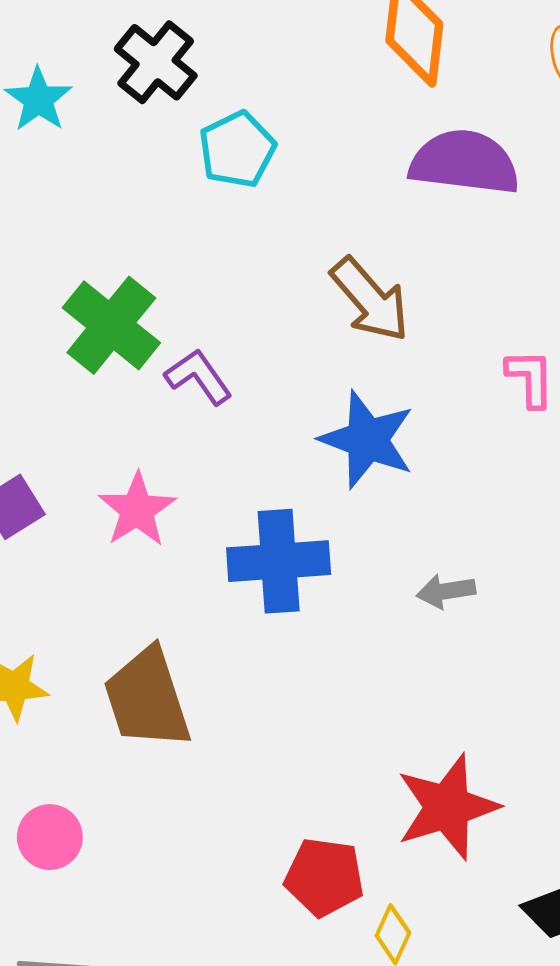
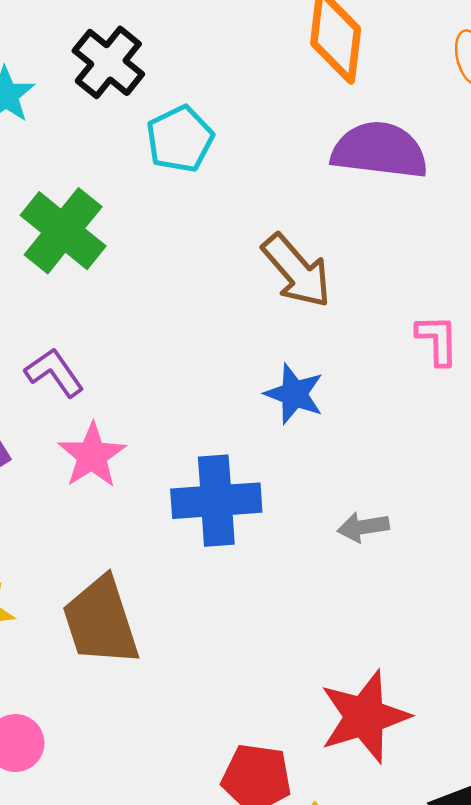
green cross: (111, 325) -> (63, 231), moved
purple L-shape: (199, 377) -> (54, 373), moved
blue star: (367, 440) -> (294, 394), size x0.7

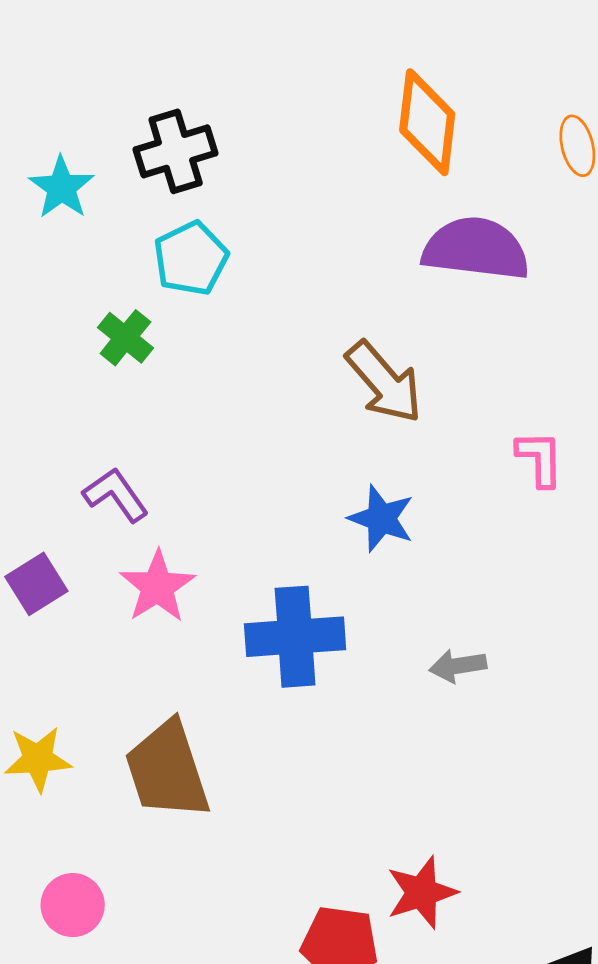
black cross: (108, 62) -> (176, 151), turned 34
cyan pentagon: (180, 139) -> (191, 258), moved
green cross: (63, 231) -> (125, 338), size x0.6
red star: (364, 717) -> (422, 893), moved, size x0.7

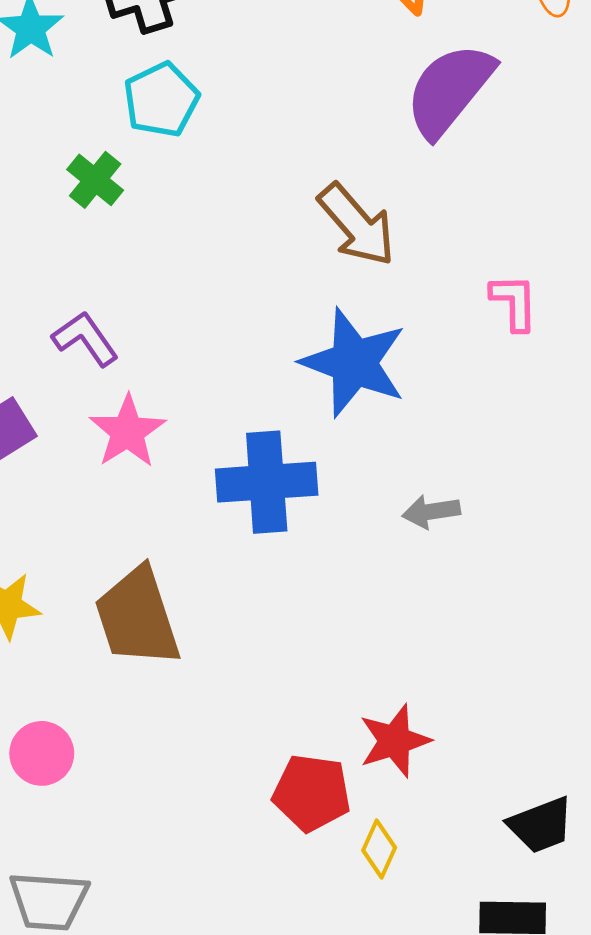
purple semicircle: (476, 249) -> (449, 90), turned -58
blue star: (381, 518) -> (354, 363), size x1.6

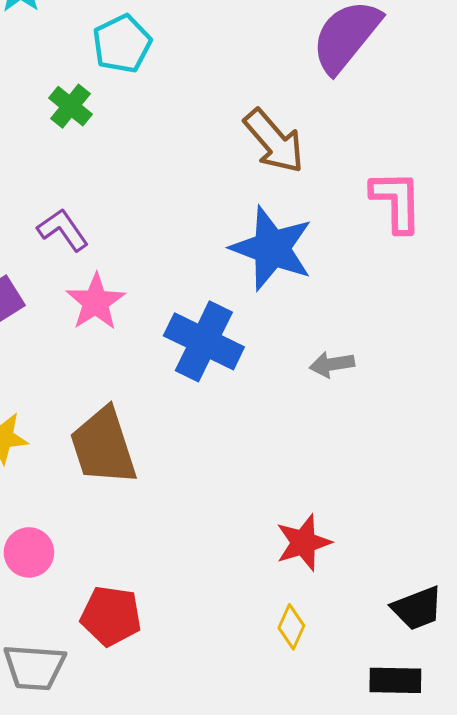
pink L-shape: (514, 302) -> (396, 201), size x1.4
blue cross: (267, 482) -> (204, 341), turned 30
red pentagon: (312, 793) -> (111, 616), moved

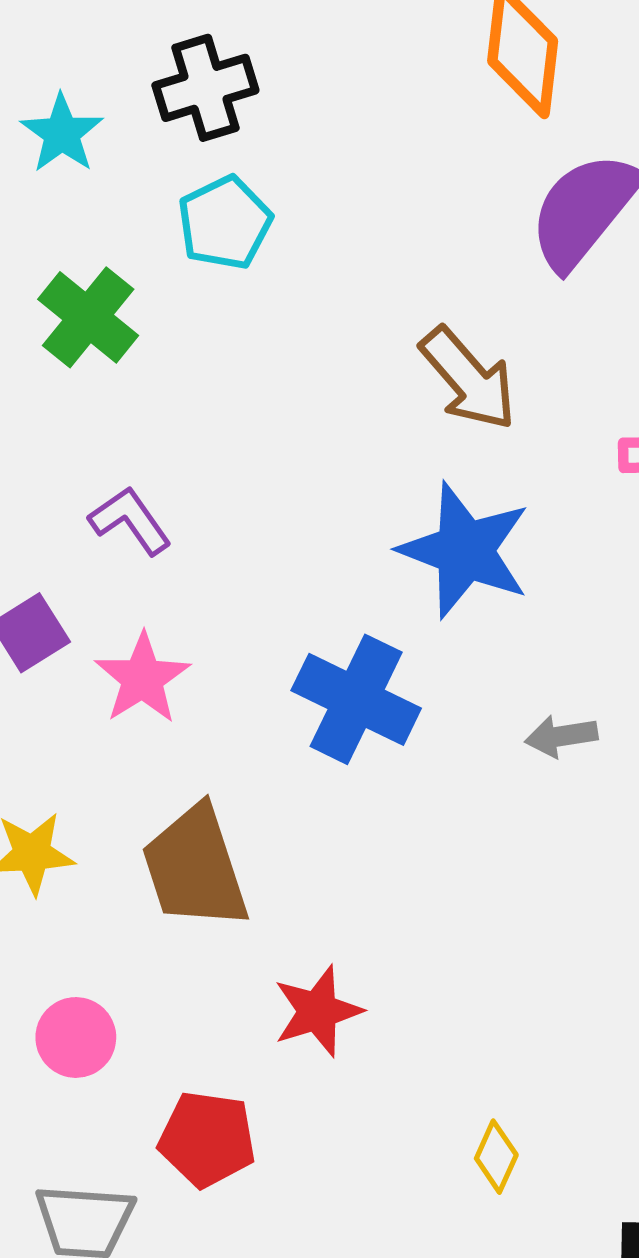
green cross: (71, 106) -> (88, 317), moved, size x1.4
pink star: (96, 302) -> (142, 678), moved
red star: (303, 543) -> (318, 1011), moved

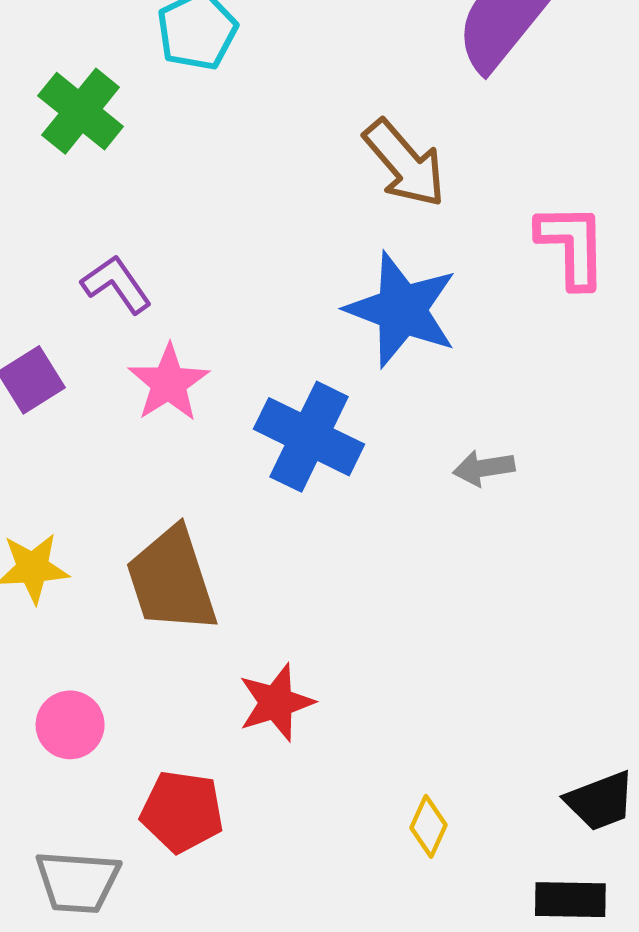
pink star: (142, 678) -> (169, 383), moved

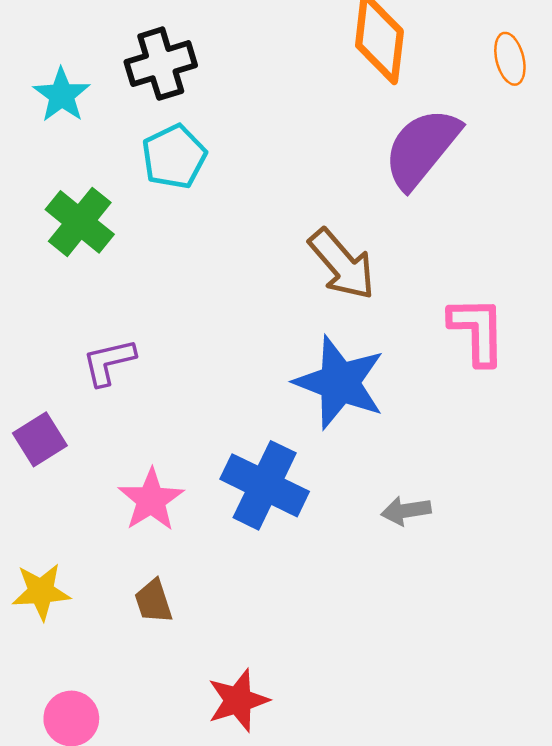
purple L-shape: (116, 284) -> (109, 362), turned -68
pink star: (169, 383) -> (151, 500), moved
brown trapezoid: (172, 580) -> (153, 601), size x0.5

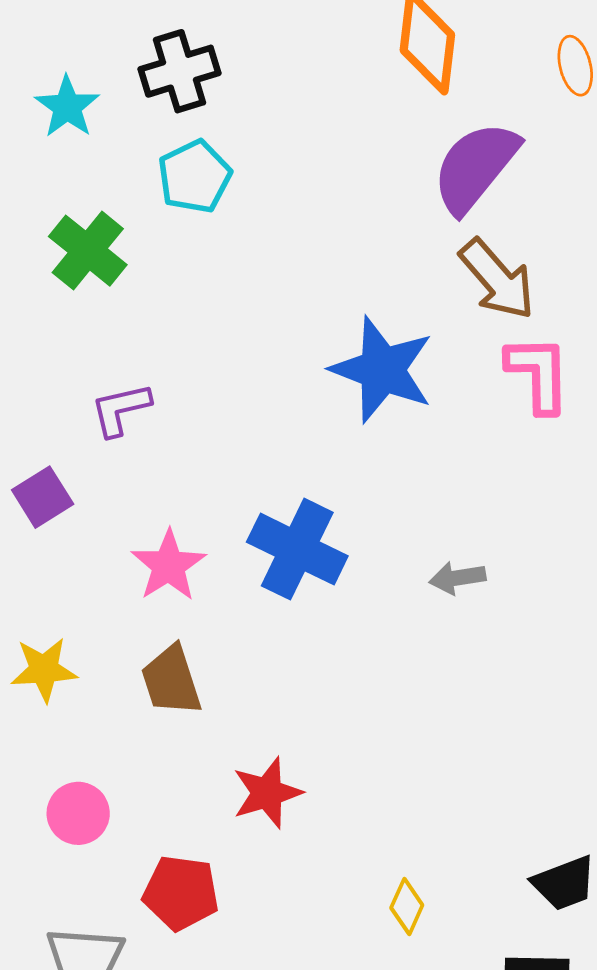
brown arrow: (342, 264) -> (497, 279), moved
blue star: (340, 383) -> (382, 370), moved
brown trapezoid: (153, 601) -> (171, 681), size x1.4

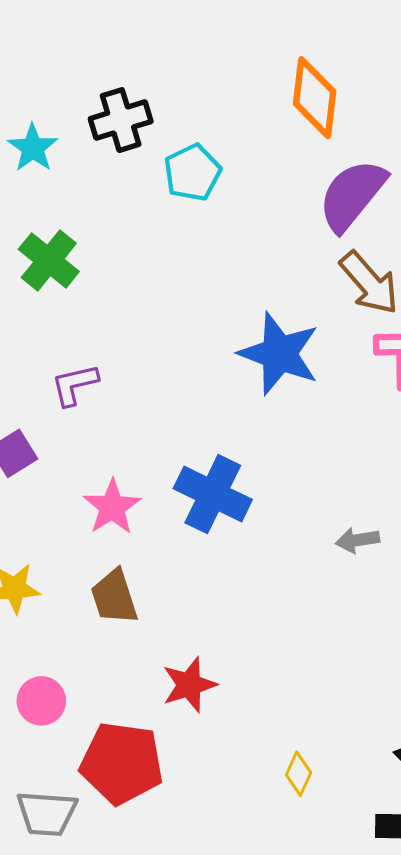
cyan pentagon: (195, 177) -> (192, 173), moved
gray arrow: (457, 578) -> (357, 540), moved
red pentagon: (181, 893) -> (122, 763), size x1.4

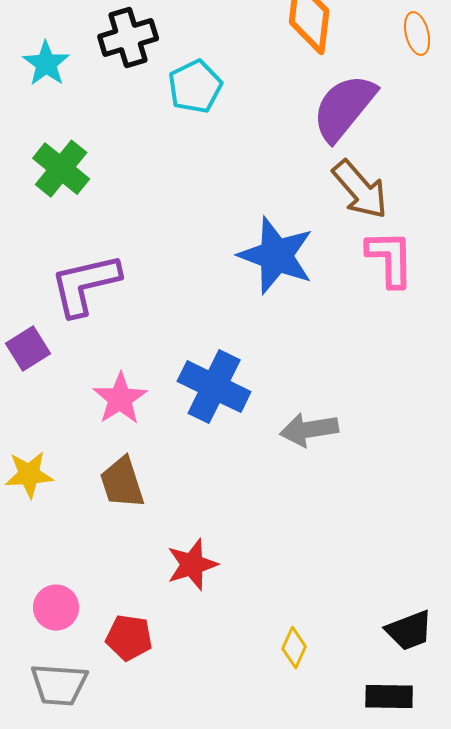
purple L-shape: (75, 385) -> (85, 285), size x1.6
gray arrow: (357, 540) -> (309, 430), moved, size x1.4
pink circle: (41, 701) -> (56, 608), moved
red pentagon: (122, 763) -> (129, 638), size x0.6

